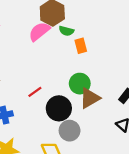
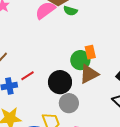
orange rectangle: (81, 46) -> (90, 52), moved
red line: (35, 92) -> (27, 76), moved

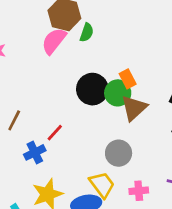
green semicircle: (70, 11) -> (87, 32), turned -72
black circle: (60, 82) -> (92, 89), moved

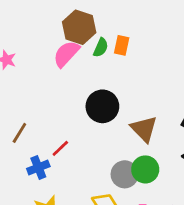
orange rectangle: (128, 79) -> (122, 45), moved, turned 36
green circle: (118, 93) -> (145, 169), moved
brown triangle: (134, 108) -> (144, 129), turned -36

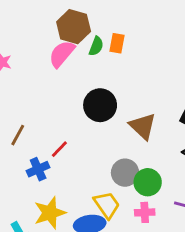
green circle: (145, 169) -> (148, 182), moved

